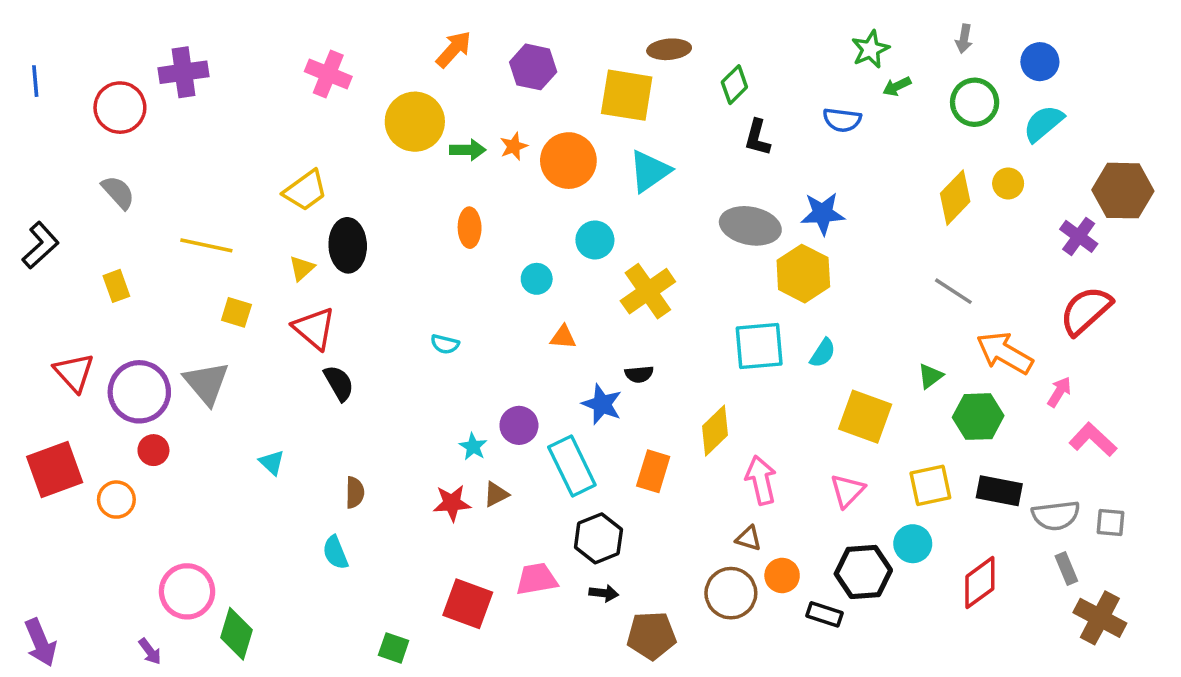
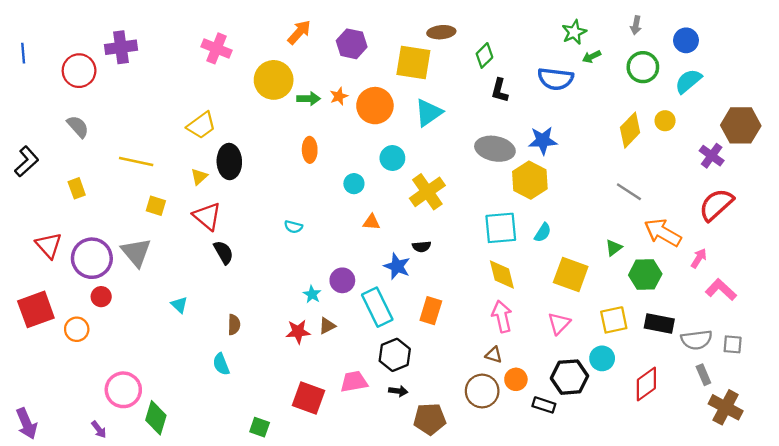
blue semicircle: (842, 120) -> (556, 79), size x1.4
yellow diamond: (715, 431) -> (502, 275), moved, turned -60

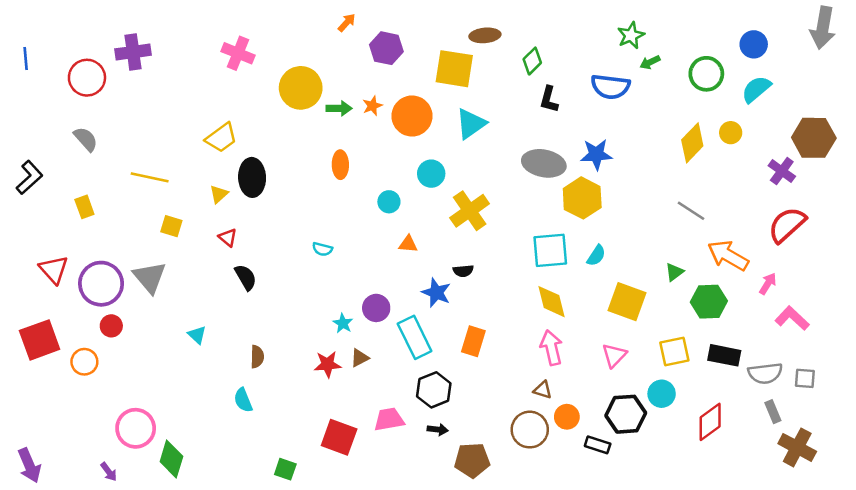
gray arrow: (636, 25) -> (823, 28), moved, size x2.0
orange arrow: (299, 32) -> (347, 23), moved, size x0.7
red triangle: (207, 216) -> (228, 238), size x0.6

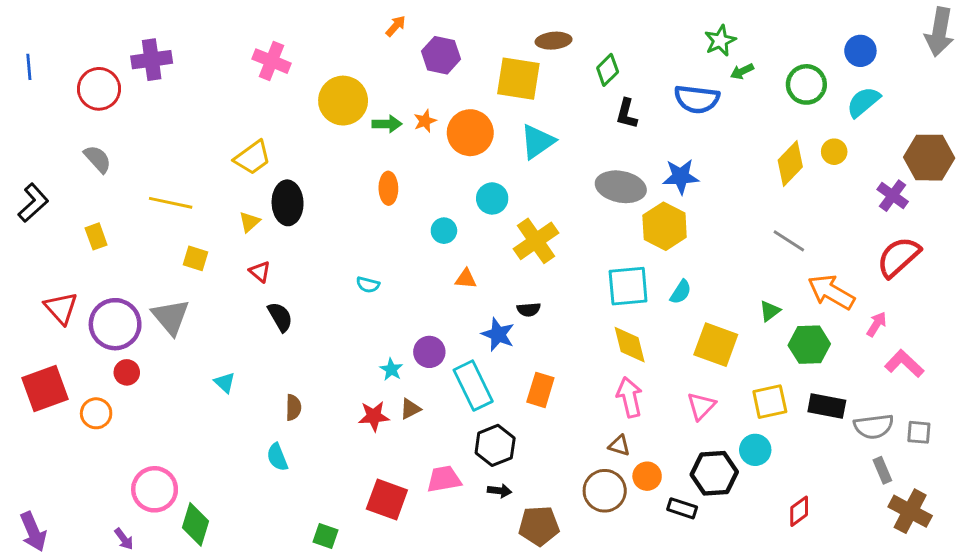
red diamond: (710, 422) -> (799, 511), moved, size x0.7

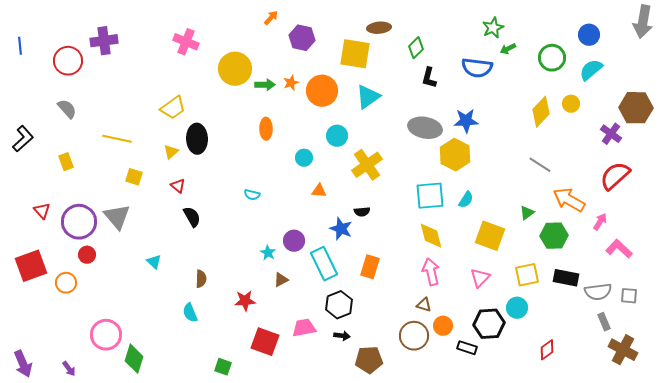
red triangle: (61, 308) -> (42, 211), size x0.7
red star: (374, 416) -> (245, 301), moved
purple arrow: (124, 539) -> (69, 369), moved

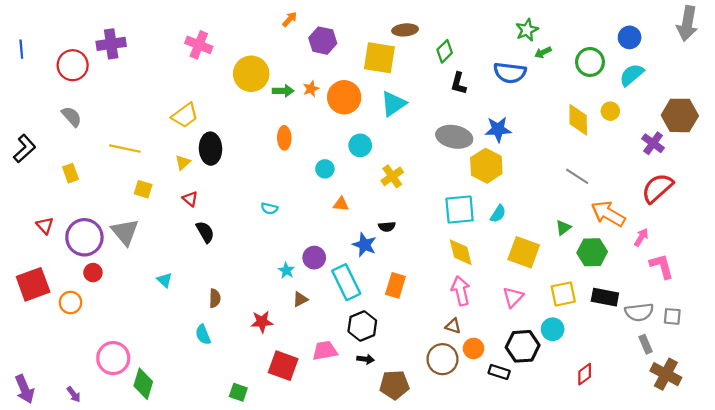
yellow diamond: (541, 112) -> (578, 120), turned -44
yellow cross: (367, 165) -> (392, 176), size x0.7
pink L-shape: (619, 249) -> (662, 266), turned 32

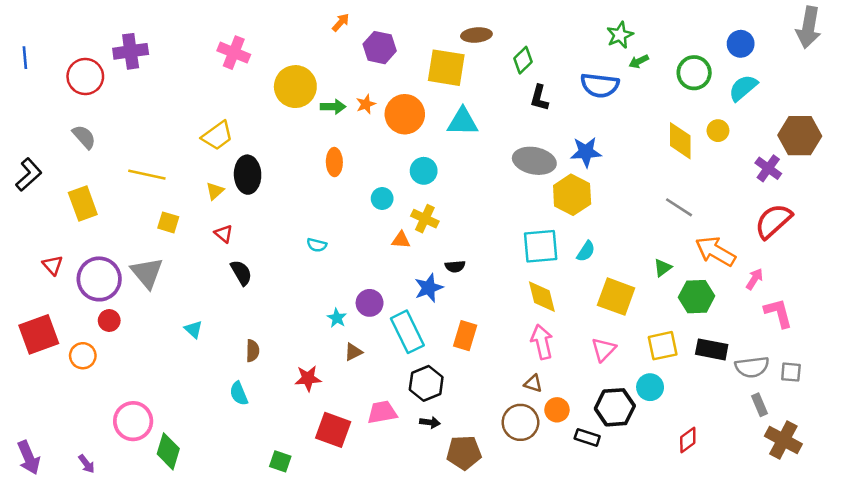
cyan triangle: (393, 104) -> (463, 122), turned 36
yellow rectangle: (71, 173) -> (83, 204), size x1.5
yellow cross: (392, 176) -> (425, 219), moved, turned -30
blue star: (364, 245) -> (429, 288), turned 30

